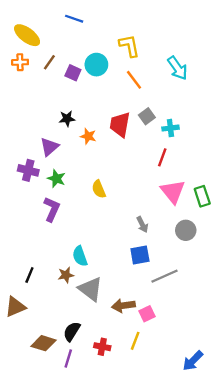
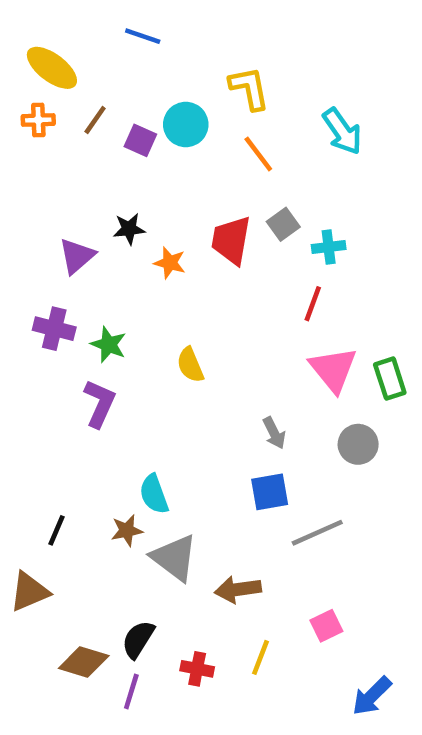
purple triangle: (49, 147) -> (77, 256), moved
pink square: (147, 314) -> (326, 626), moved

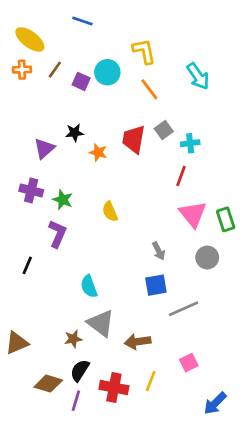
black line: (56, 530) -> (27, 265), moved
brown star: (127, 530) -> (73, 339), moved
red cross: (197, 669) -> (114, 388), size x1.5

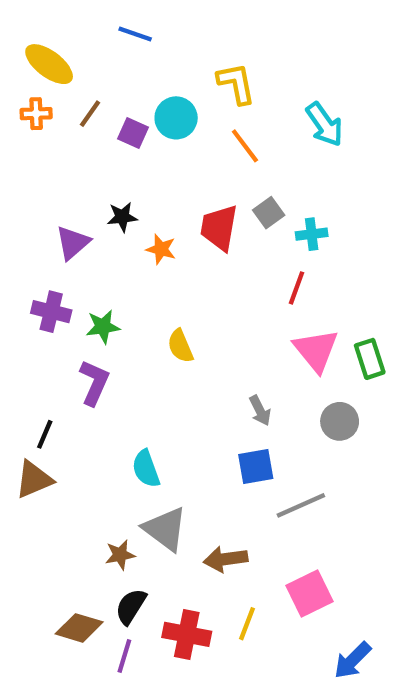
green star: (63, 200) -> (103, 327), turned -30
brown triangle: (17, 343) -> (34, 479), moved
pink square: (189, 363) -> (309, 594), size x1.5

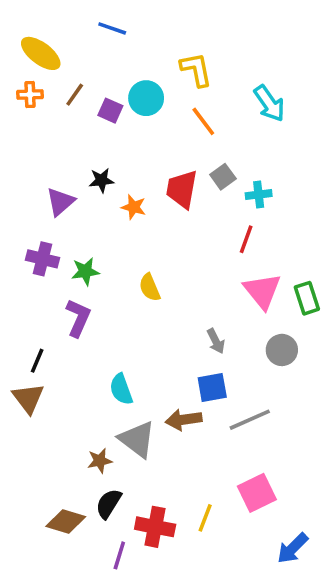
brown triangle: (34, 479) -> (28, 398), turned -44
brown arrow: (226, 559) -> (184, 420), moved
purple line: (124, 656) -> (119, 555), moved

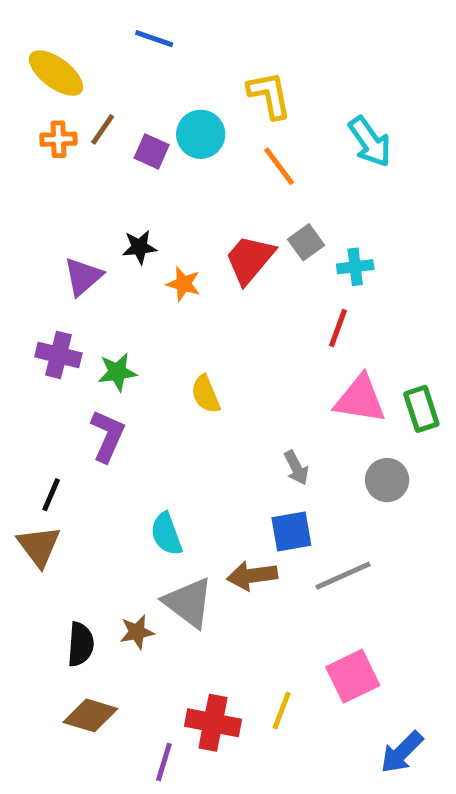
orange cross: (30, 95) -> (58, 139), moved
red trapezoid: (182, 189) -> (250, 259), turned 30
pink triangle: (262, 291) -> (360, 399), turned -42
black semicircle: (109, 504) -> (81, 644), moved, turned 152

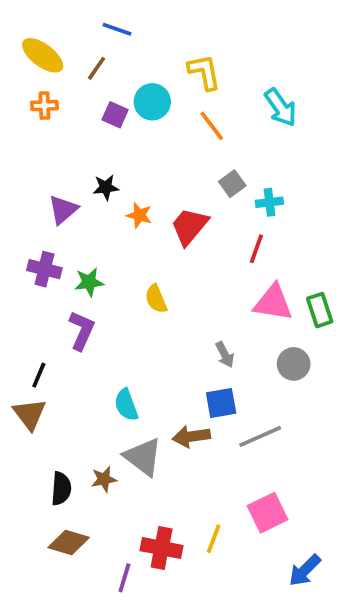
brown line: (103, 129) -> (97, 68), moved
red trapezoid: (250, 259) -> (189, 226), moved

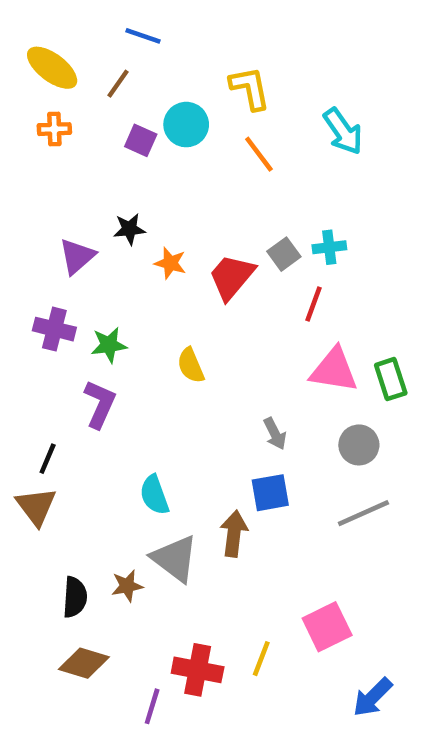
gray square: (232, 184) -> (284, 254), moved
brown arrow: (191, 436) -> (234, 534), turned 105
gray line: (260, 436) -> (363, 513), moved

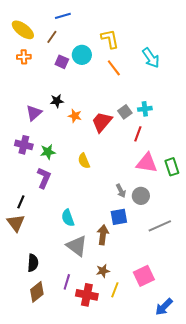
blue line: (143, 36) -> (63, 16), turned -35
gray circle: (359, 445) -> (141, 196), moved
brown star: (127, 586) -> (103, 271), moved
brown diamond: (84, 663) -> (37, 292), turned -55
purple line: (152, 706) -> (67, 282), moved

